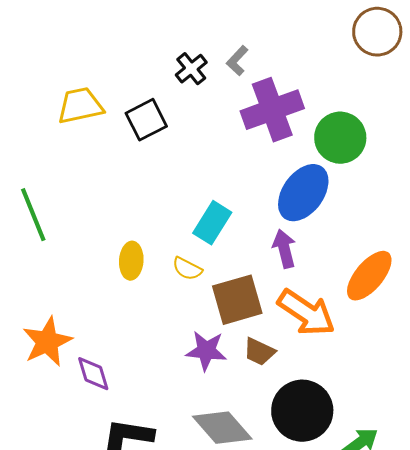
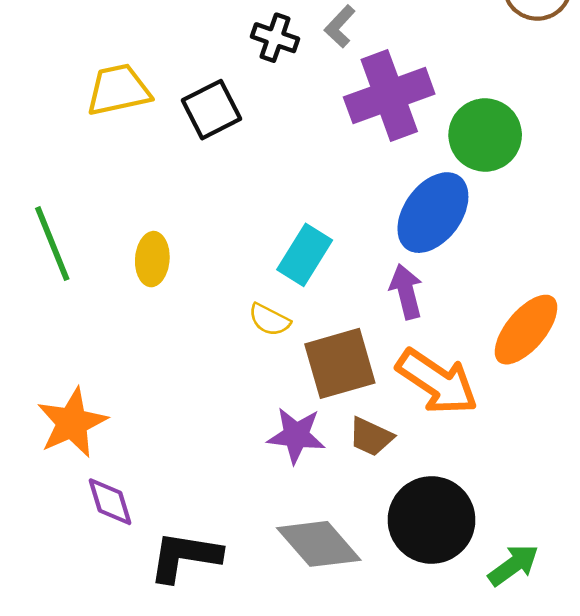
black cross: (191, 69) -> (275, 38), turned -32
yellow ellipse: (131, 261) -> (152, 259), moved
purple diamond: (93, 374) -> (110, 502), moved

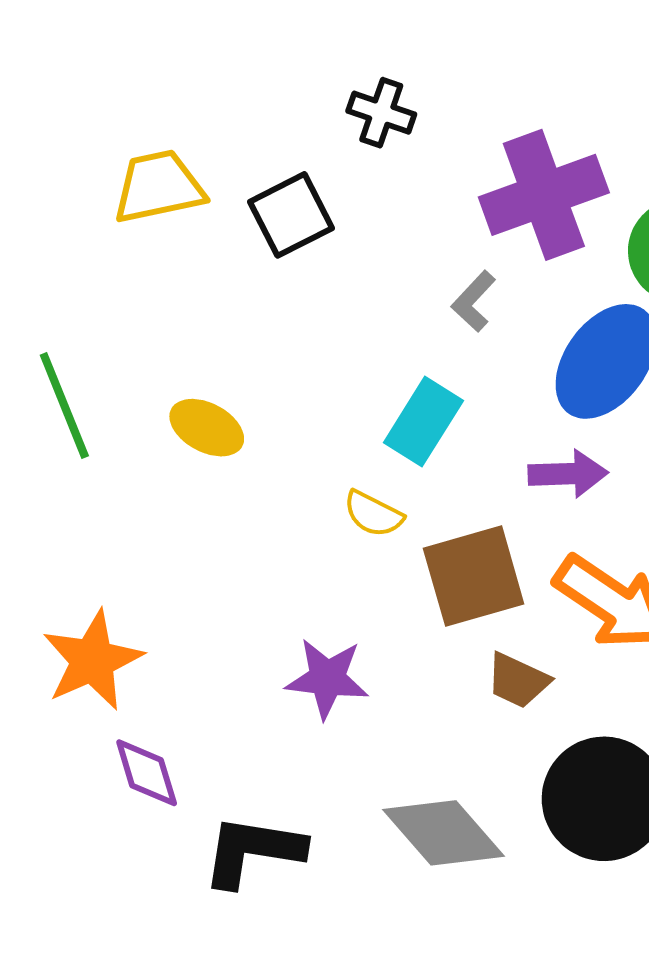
gray L-shape: (340, 26) -> (474, 301), moved
yellow ellipse: (152, 259) -> (207, 428), turned -66
purple arrow: (406, 292) -> (568, 474), turned 102
purple star: (296, 435) -> (327, 678), moved

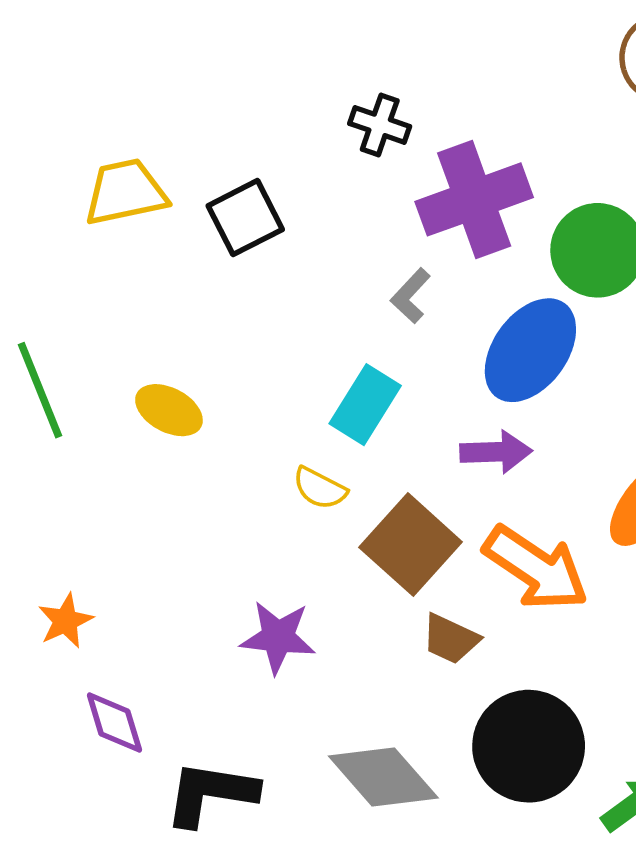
black cross: (381, 113) -> (380, 125), moved
brown square: (474, 576) -> (411, 545), turned -32
orange star: (92, 660) -> (65, 621), size x0.6

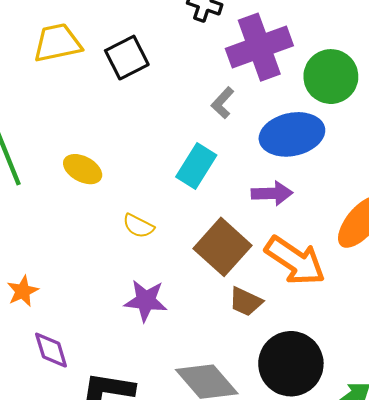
blue ellipse: (530, 350) -> (292, 134), turned 42
yellow semicircle: (320, 488) -> (138, 226), moved

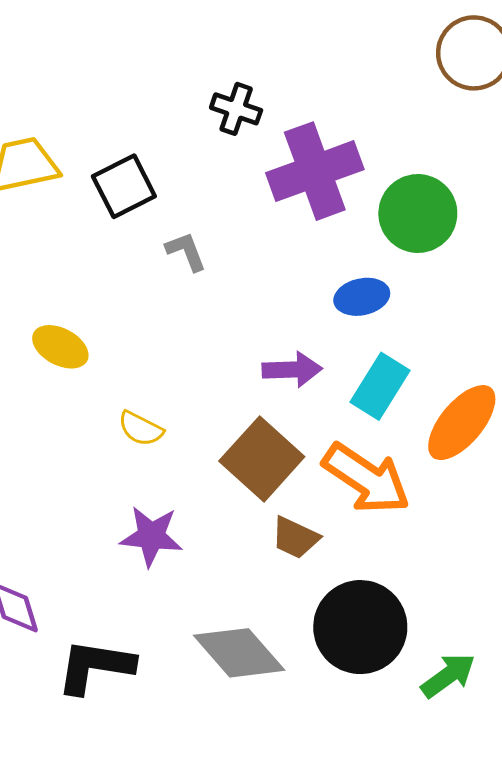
gray L-shape: (223, 103) -> (186, 251), moved, turned 116
blue ellipse: (292, 134) -> (362, 297), size x0.6
cyan rectangle: (196, 166) -> (380, 386), moved
purple arrow: (272, 193) -> (292, 370), moved

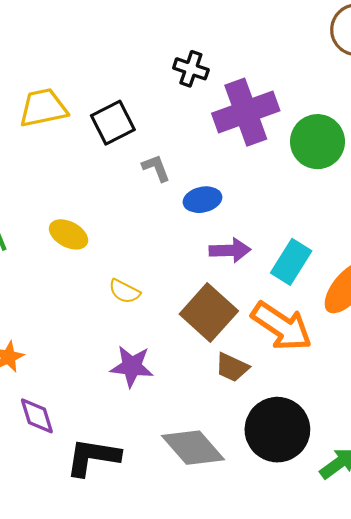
blue ellipse: (362, 297) -> (202, 200), moved

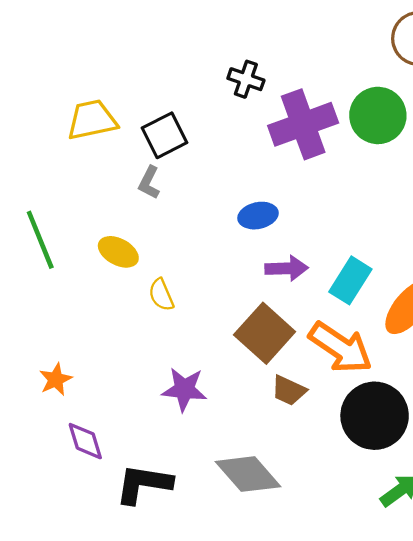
green circle: (317, 142) -> (378, 115), moved
gray L-shape: (156, 168) -> (149, 183), moved, turned -132
yellow semicircle: (124, 291) -> (161, 295), moved, turned 40
black circle: (277, 430) -> (375, 416), moved

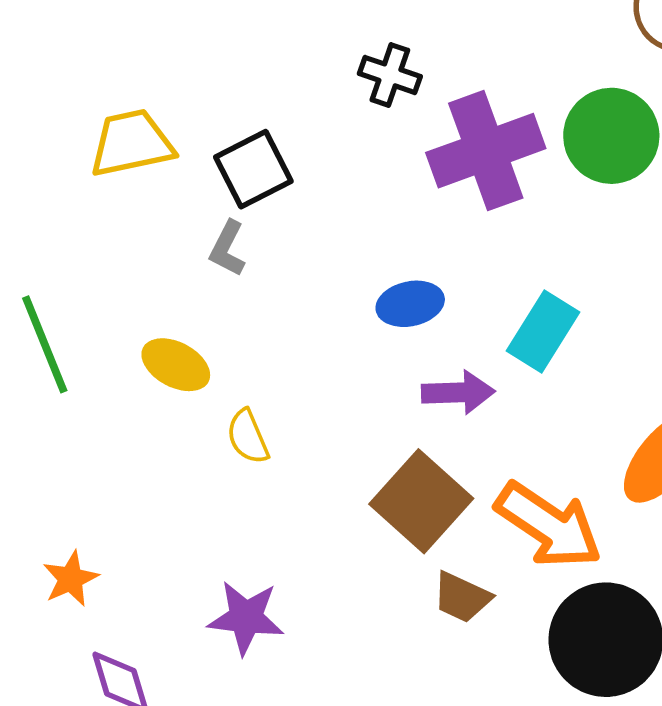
cyan rectangle: (350, 280) -> (543, 331), moved
purple star: (184, 389) -> (246, 618), moved

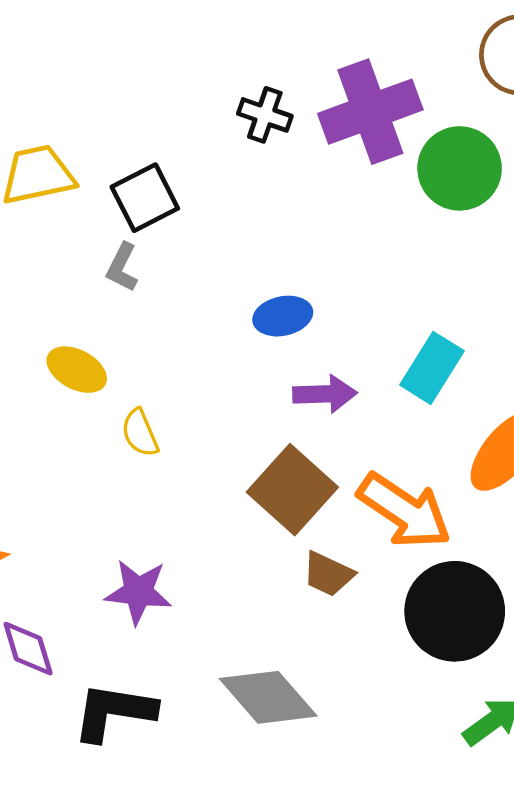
purple cross: (486, 151) -> (370, 112), moved
cyan rectangle: (543, 331) -> (432, 368), moved

